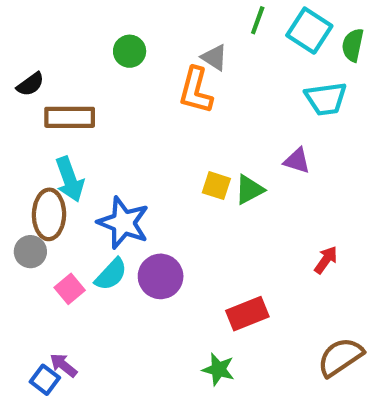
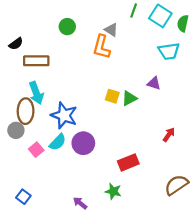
purple arrow: (63, 365) -> (80, 203), moved

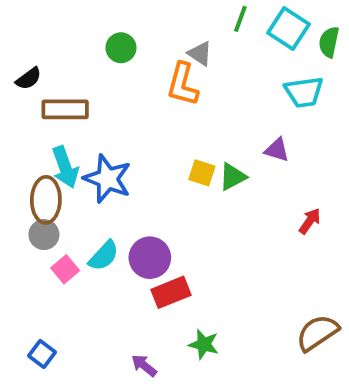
blue star: (64, 115) -> (107, 179), moved
gray circle: (16, 130) -> (44, 235), moved
red arrow: (169, 135) -> (310, 221), moved
red rectangle: (128, 162) -> (171, 292), moved

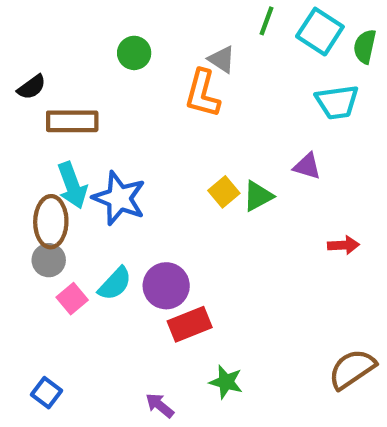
yellow square: (202, 173) -> (224, 192), turned 32
red arrow: (310, 221) -> (343, 245), turned 52

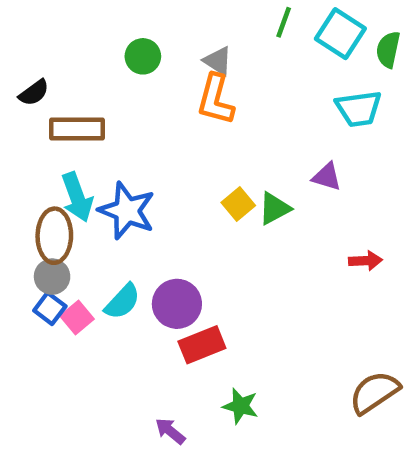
gray triangle: (222, 59) -> (218, 61), moved
blue square: (47, 393) -> (50, 308), moved

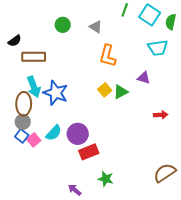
orange L-shape: (216, 99) -> (108, 56), moved

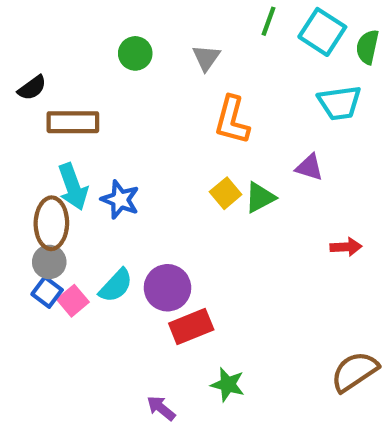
gray triangle: (96, 27) -> (206, 58), turned 32
blue star: (56, 93) -> (120, 200), size x0.7

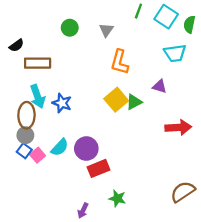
yellow square: (226, 193) -> (116, 100), size x1.5
red arrow: (346, 247) -> (178, 127), size x1.6
purple arrow: (161, 408) -> (83, 211), turned -104

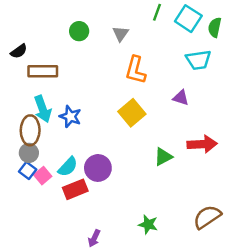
green triangle: (134, 102) -> (163, 157), moved
red rectangle: (99, 168) -> (75, 189), moved
green star: (117, 198) -> (148, 224), moved

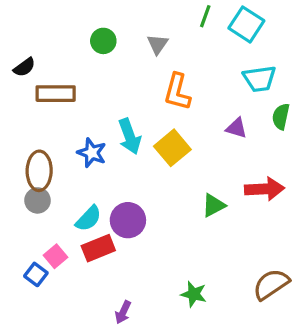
green semicircle: (215, 27) -> (281, 117), moved
cyan arrow: (43, 109) -> (130, 136), moved
blue square: (28, 170) -> (36, 274), moved
pink square: (43, 176) -> (56, 256), moved

